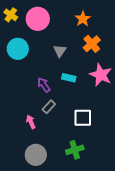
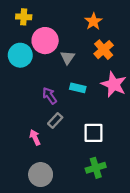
yellow cross: (11, 15) -> (24, 17), moved, turned -32
pink circle: (38, 19) -> (45, 41), moved
green cross: (75, 150) -> (96, 168), moved

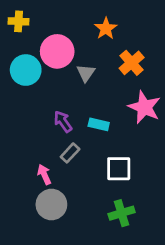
yellow cross: (24, 17) -> (19, 21), moved
orange star: (93, 21) -> (106, 29), moved
cyan rectangle: (78, 88) -> (99, 124), moved
gray circle: (41, 175) -> (51, 204), moved

